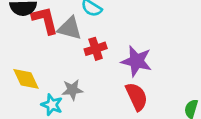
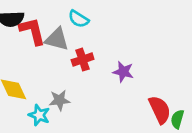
purple star: (137, 61) -> (123, 72), size x0.7
red semicircle: (137, 97) -> (160, 110), moved

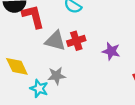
gray triangle: (57, 39) -> (55, 41), moved

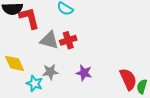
purple star: (111, 51) -> (84, 73), moved

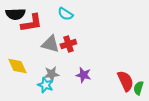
red L-shape: (29, 18) -> (31, 23), turned 95
cyan star: (35, 83) -> (45, 85), moved

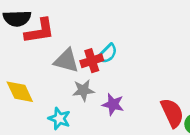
cyan semicircle: (65, 14) -> (107, 54), moved, turned -77
gray star: (51, 74) -> (83, 90), moved

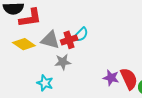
yellow diamond: (20, 92) -> (24, 44), moved, turned -30
purple star: (113, 104) -> (111, 78), moved

